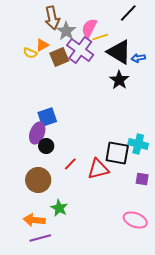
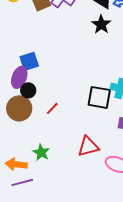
red triangle: (98, 169) -> (88, 146), moved
brown circle: (38, 180) -> (19, 108), moved

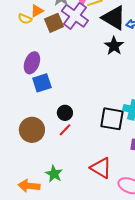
purple ellipse: (19, 77) -> (32, 63), moved
black circle: (28, 90) -> (65, 113), moved
red triangle: (88, 146) -> (101, 168), turned 45

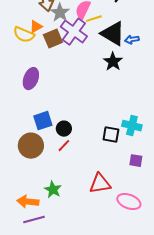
yellow semicircle: (25, 19) -> (24, 35), size x1.5
blue square: (42, 83) -> (43, 121), moved
black square: (112, 119) -> (111, 135), size x0.7
red triangle: (101, 168) -> (100, 184), turned -40

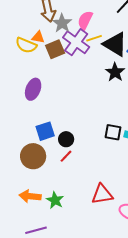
yellow line: (94, 19) -> (94, 38), moved
orange triangle: (36, 27) -> (38, 37), turned 40
black square: (111, 135) -> (113, 132), moved
orange arrow: (28, 202) -> (30, 196), moved

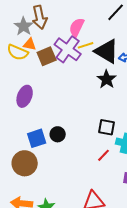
gray star: (62, 23) -> (24, 26), moved
black square: (113, 132) -> (107, 127), moved
black circle: (66, 139) -> (58, 134), moved
red line: (66, 156) -> (104, 155), moved

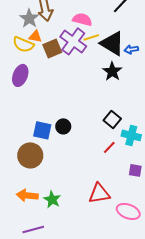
pink semicircle: (77, 27) -> (82, 19), turned 78
purple ellipse: (25, 96) -> (20, 75), moved
black square: (107, 127) -> (112, 119), turned 30
blue square: (37, 138) -> (42, 130), turned 30

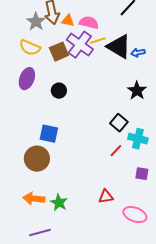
orange triangle: (35, 36) -> (68, 21), moved
black star: (112, 71) -> (137, 91), moved
black circle: (63, 126) -> (59, 91), moved
red triangle: (99, 193) -> (106, 197), size x0.7

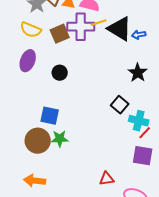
purple cross: (80, 45) -> (81, 27), turned -36
red line: (116, 151) -> (145, 133), moved
purple square: (142, 174) -> (143, 156), size x1.5
green star: (59, 203) -> (60, 139), moved, turned -30

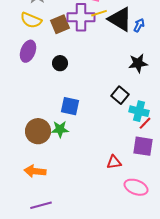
blue arrow: (139, 35) -> (139, 25), turned 128
black star: (138, 73) -> (138, 63), turned 30
blue square: (50, 116) -> (70, 106), moved
red triangle: (107, 179) -> (114, 162), moved

